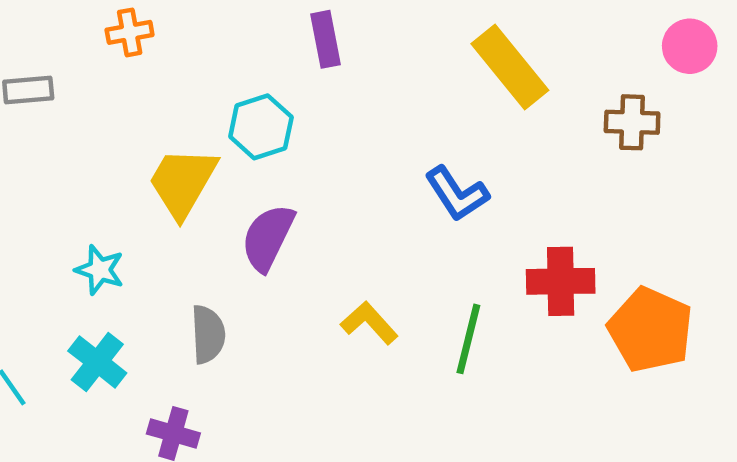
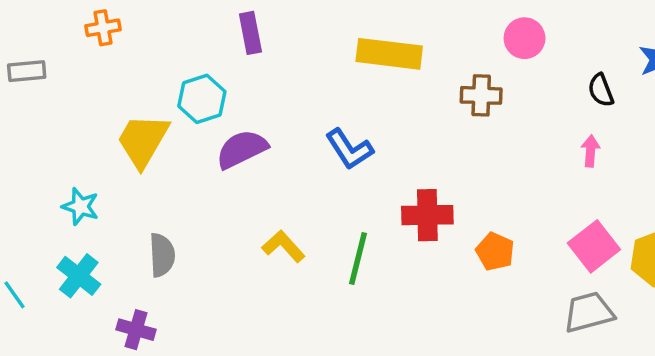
yellow rectangle: (510, 67) -> (389, 54), turned -44
purple semicircle: (268, 238) -> (242, 149), moved, turned 38
orange pentagon: (650, 330) -> (495, 252), size x0.6

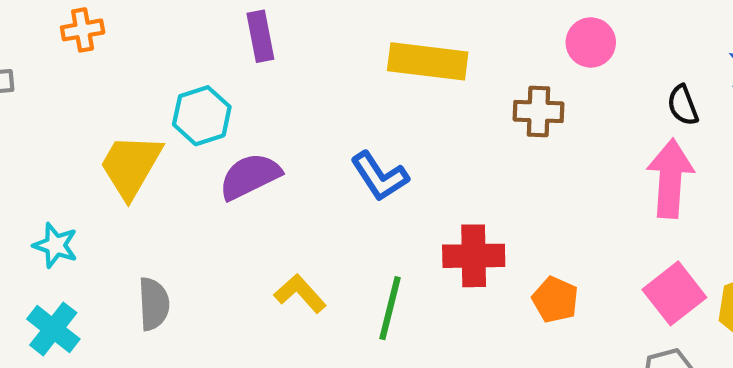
pink arrow: (590, 151) -> (670, 178), size x2.0

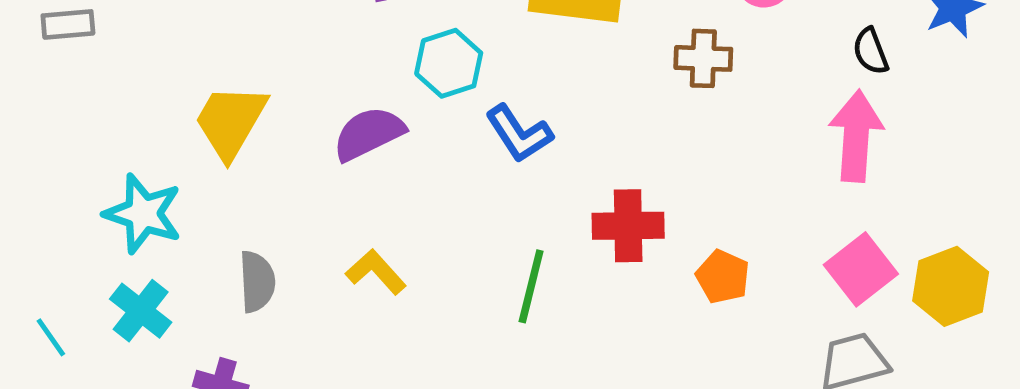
cyan hexagon: (202, 116) -> (449, 63), moved
cyan star: (55, 245) -> (143, 214), size x1.5
yellow L-shape: (300, 293) -> (376, 272), moved

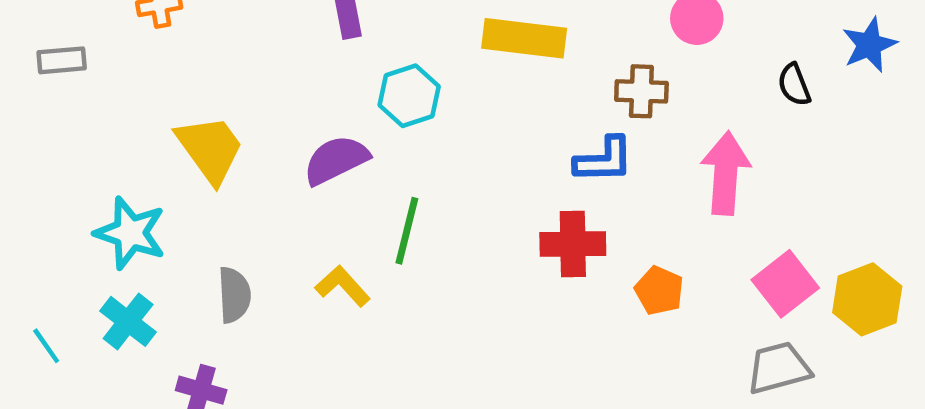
yellow trapezoid: (230, 121) -> (210, 149), turned 114
blue L-shape: (519, 134) -> (604, 160), moved, turned -58
pink arrow: (856, 136) -> (726, 173), moved
green line: (531, 286) -> (407, 231), moved

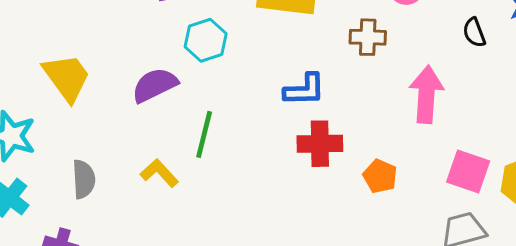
blue L-shape: (604, 160) -> (304, 90), moved
pink square: (785, 284) -> (468, 172), turned -33

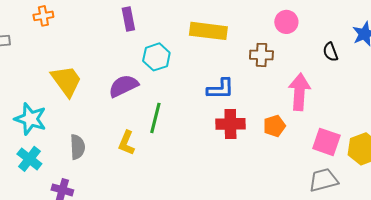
yellow L-shape: (159, 173) -> (126, 143), turned -115
orange pentagon: (380, 176) -> (274, 126), moved, turned 30

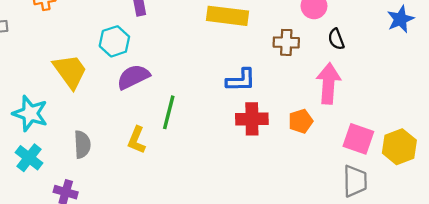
black semicircle: (330, 52) -> (336, 39), moved
cyan hexagon: (156, 57) -> (114, 41), moved
gray trapezoid: (323, 180) -> (355, 181), turned 104

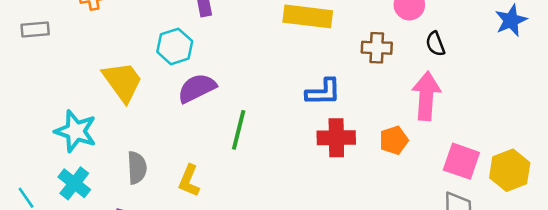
yellow L-shape: (137, 140) -> (189, 181), moved

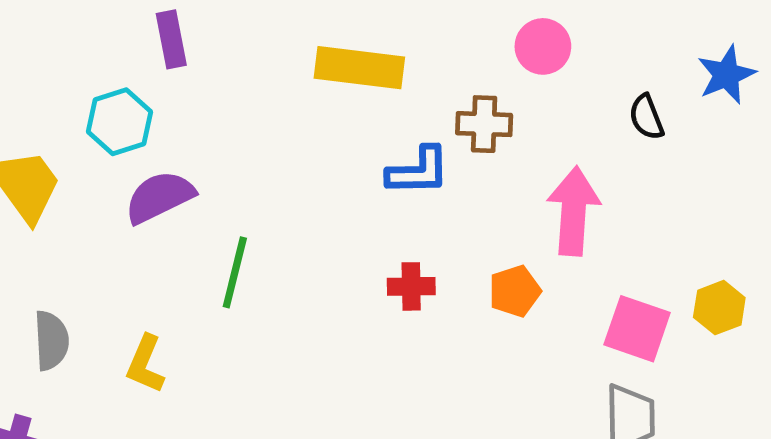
black semicircle: (435, 44) -> (646, 117), moved
blue L-shape: (323, 92) -> (418, 171), moved
red cross: (336, 138) -> (411, 286), size x0.7
yellow hexagon: (510, 170) -> (719, 308), moved, size x0.7

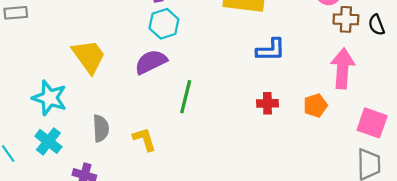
cyan hexagon: (119, 122) -> (164, 24), moved
brown cross: (484, 124) -> (346, 19), moved
yellow L-shape: (145, 364) -> (144, 139), turned 140

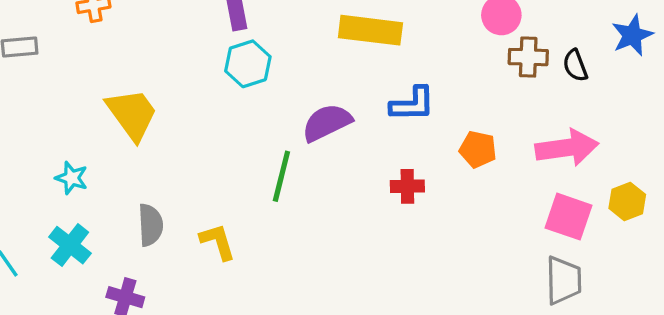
purple semicircle: (151, 62) -> (327, 123), moved
pink arrow: (343, 68) -> (567, 148), moved, turned 78
cyan star: (50, 98) -> (72, 178), size x0.6
orange pentagon: (315, 105) -> (478, 149), moved, turned 30

